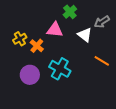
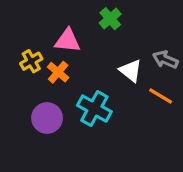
gray arrow: (102, 22) -> (165, 60), moved, turned 56
pink triangle: (55, 30) -> (68, 41), moved
white triangle: (85, 35) -> (131, 71), moved

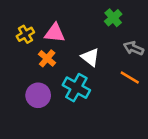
green cross: (110, 19) -> (113, 18), moved
yellow cross: (31, 61) -> (25, 34), moved
white triangle: (131, 71) -> (90, 57), moved

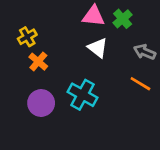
pink triangle: (55, 33) -> (94, 16), moved
white triangle: (90, 57) -> (98, 48), moved
orange cross: (47, 58) -> (38, 62), moved

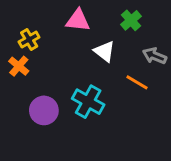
pink triangle: (94, 16) -> (78, 20), moved
orange cross: (38, 62) -> (19, 66), moved
orange line: (140, 84) -> (137, 82), moved

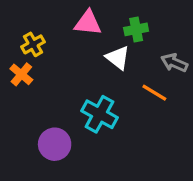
green cross: (131, 20) -> (136, 29), moved, turned 30
purple circle: (44, 110) -> (55, 144), moved

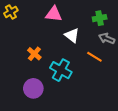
green cross: (136, 29) -> (100, 18), moved
yellow cross: (33, 44) -> (11, 12), moved
orange cross: (21, 74) -> (34, 54), moved

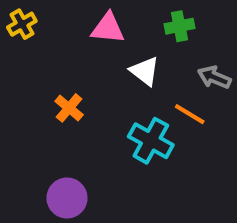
green cross: (100, 18) -> (179, 26), moved
cyan cross: (61, 70) -> (151, 141), moved
purple circle: (33, 88) -> (67, 198), moved

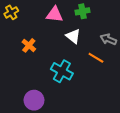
green cross: (179, 26) -> (83, 11), moved
orange cross: (69, 108) -> (29, 45), moved
cyan cross: (151, 141) -> (62, 71), moved

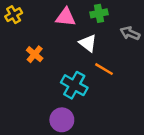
gray arrow: (108, 39) -> (130, 33), moved
orange line: (96, 58) -> (104, 69), moved
purple circle: (34, 100) -> (62, 120), moved

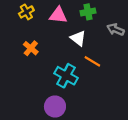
yellow cross: (14, 15) -> (26, 12), moved

